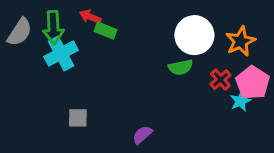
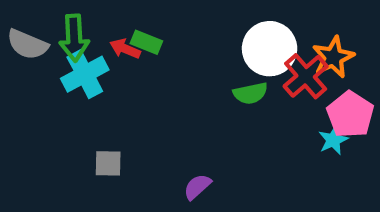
red arrow: (90, 17) -> (125, 49), moved
gray semicircle: (20, 32) -> (27, 44), turned 80
red cross: (220, 80) -> (306, 76), moved, size x1.5

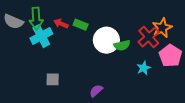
green rectangle: (146, 42) -> (81, 25), moved
white circle: (270, 49) -> (106, 40), moved
cyan star: (333, 140) -> (144, 68), moved

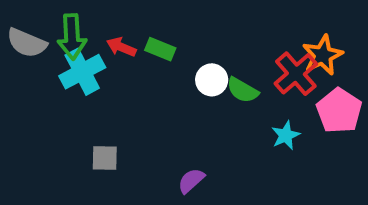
white circle: (106, 40) -> (212, 80), size x0.6
green semicircle: (122, 45) -> (242, 90), turned 42

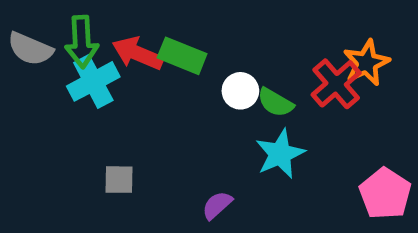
red arrow: (121, 47) -> (138, 53), size x1.5
green rectangle: (160, 49) -> (182, 56), size x1.4
pink pentagon: (339, 111) -> (385, 194), moved
cyan star: (286, 135) -> (280, 154), moved, size x1.5

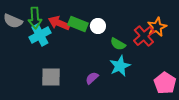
white circle: (240, 91) -> (98, 26), moved
gray square: (119, 180) -> (51, 77), size x1.5
purple semicircle: (217, 205) -> (92, 78), moved

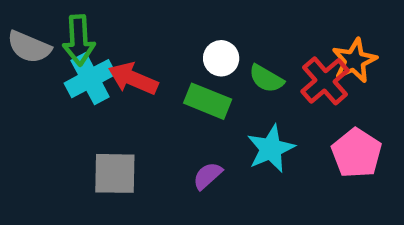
red arrow: (59, 23) -> (133, 79), moved
green rectangle: (78, 24) -> (208, 101), moved
green semicircle: (118, 44) -> (266, 79), moved
pink pentagon: (165, 83) -> (357, 153), moved

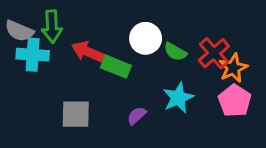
white circle: (221, 58) -> (146, 38), size x1.4
orange star: (354, 61) -> (233, 68), moved
cyan cross: (90, 79) -> (33, 55), moved, turned 32
green rectangle: (208, 101) -> (116, 67), moved

